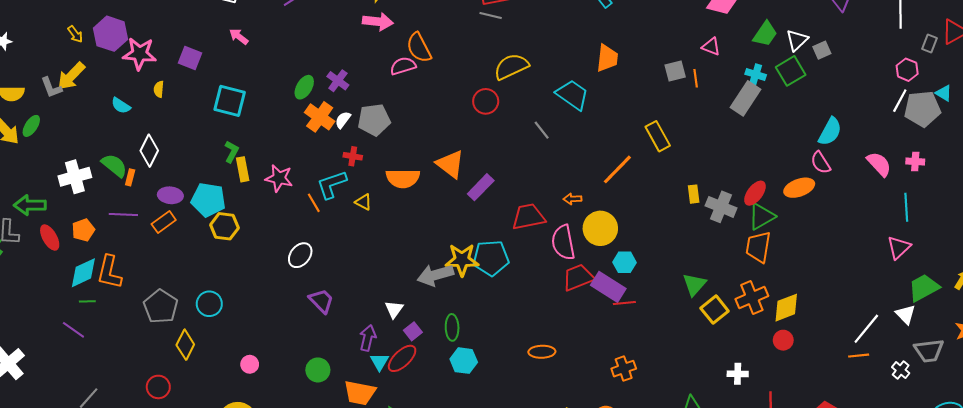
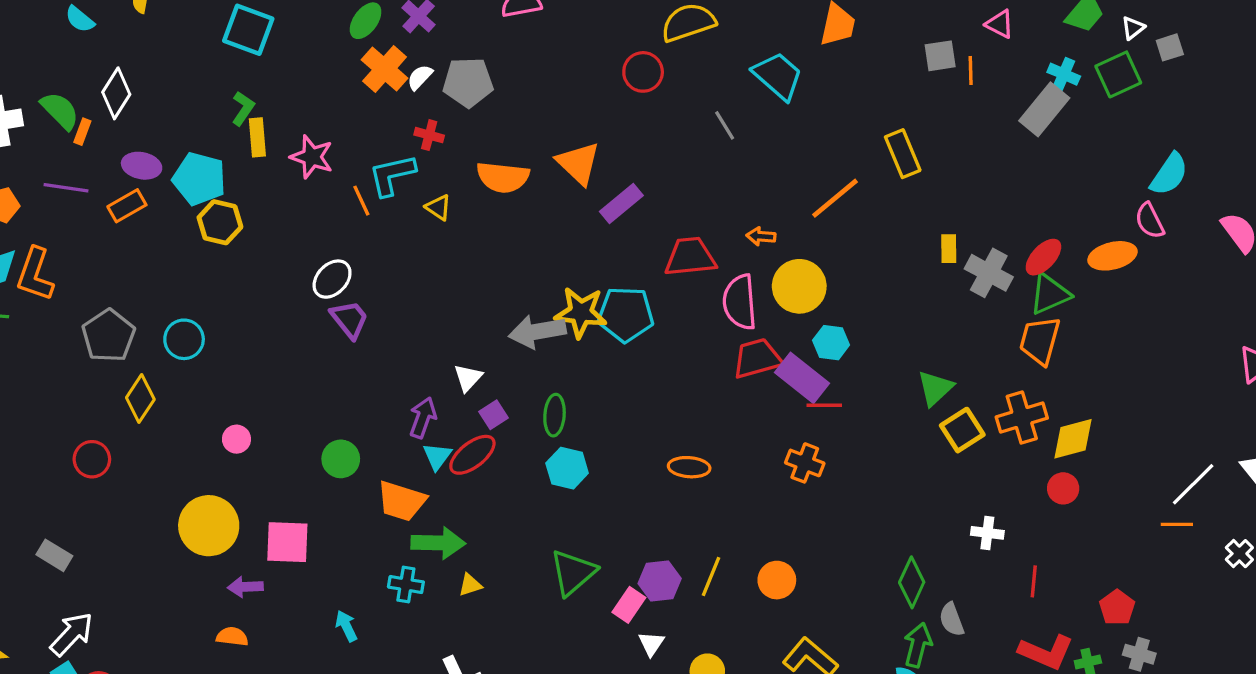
white triangle: (797, 40) -> (1133, 28), size x0.7
purple trapezoid: (321, 301) -> (350, 319), moved
orange cross: (624, 369) -> (805, 463), moved, turned 35

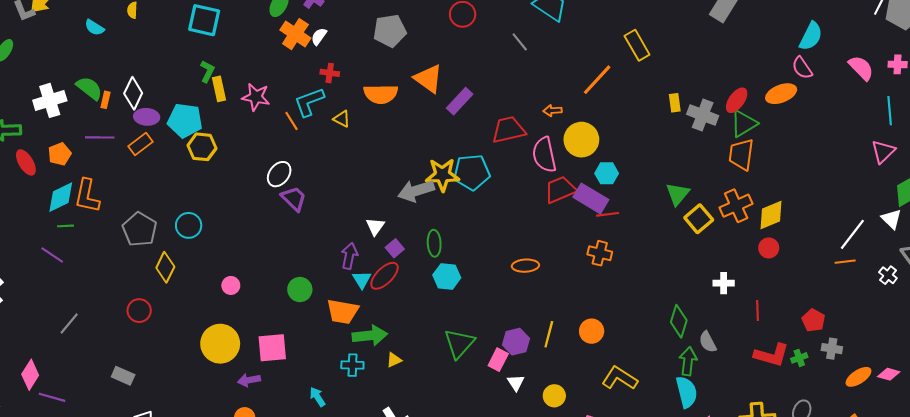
gray pentagon: (468, 82) -> (390, 31), moved
white diamond: (116, 93) -> (133, 93), moved

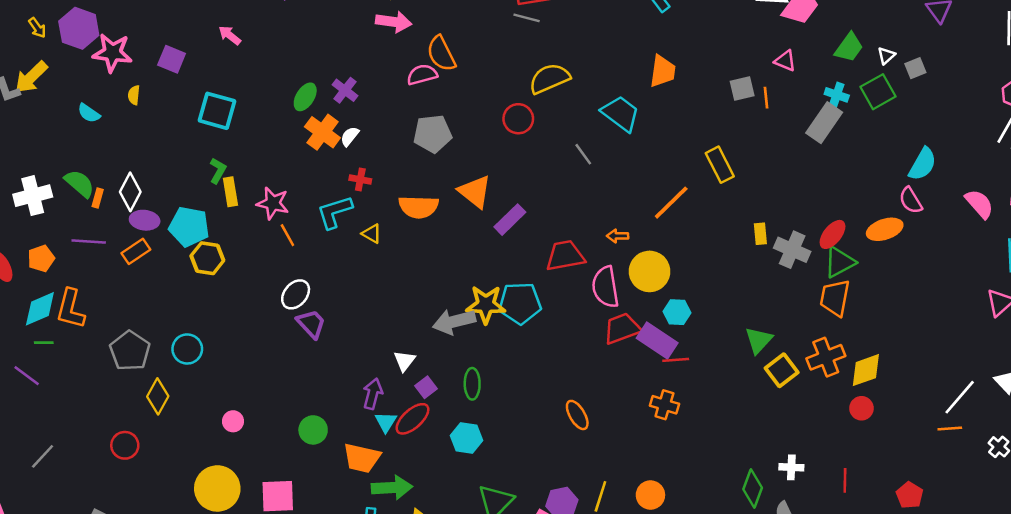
orange line: (291, 121) -> (287, 235), moved
orange ellipse: (525, 266) -> (577, 415), turned 60
cyan hexagon: (447, 276) -> (466, 438), moved
white cross: (724, 283) -> (791, 467), moved

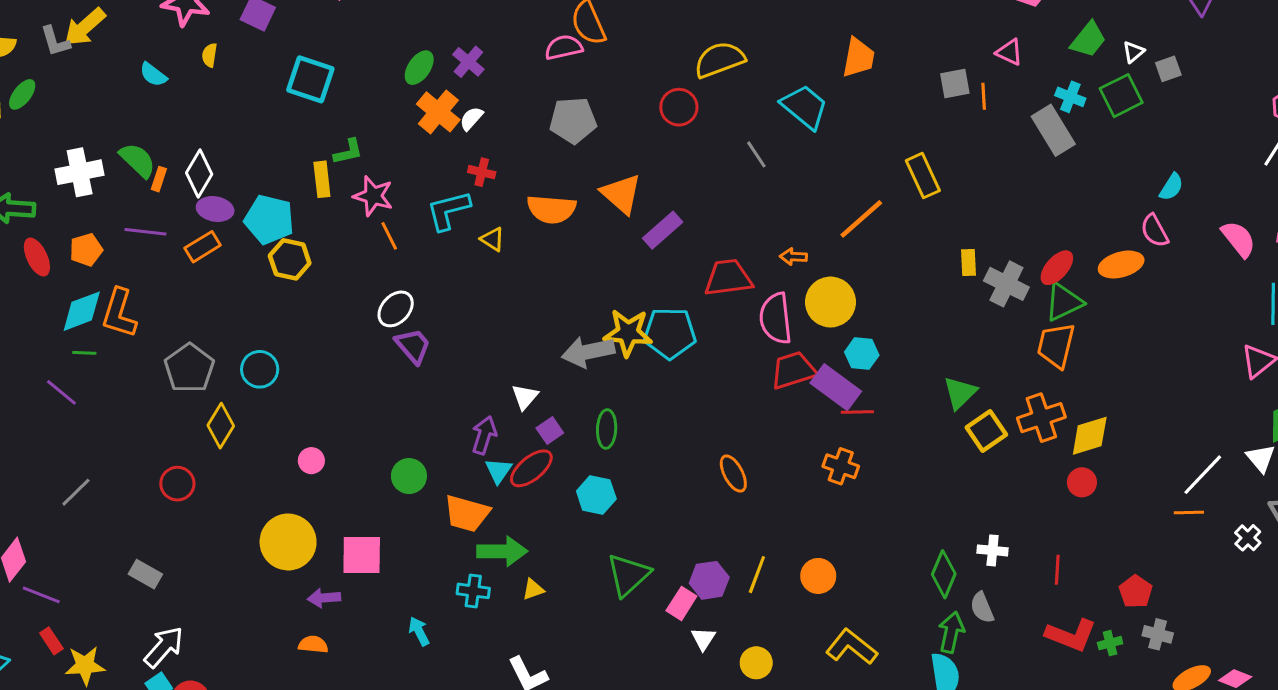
gray rectangle: (824, 123) -> (1053, 130), turned -69
cyan semicircle: (923, 164) -> (1171, 187), size x0.7
green L-shape: (218, 171) -> (348, 152), moved, turned 45

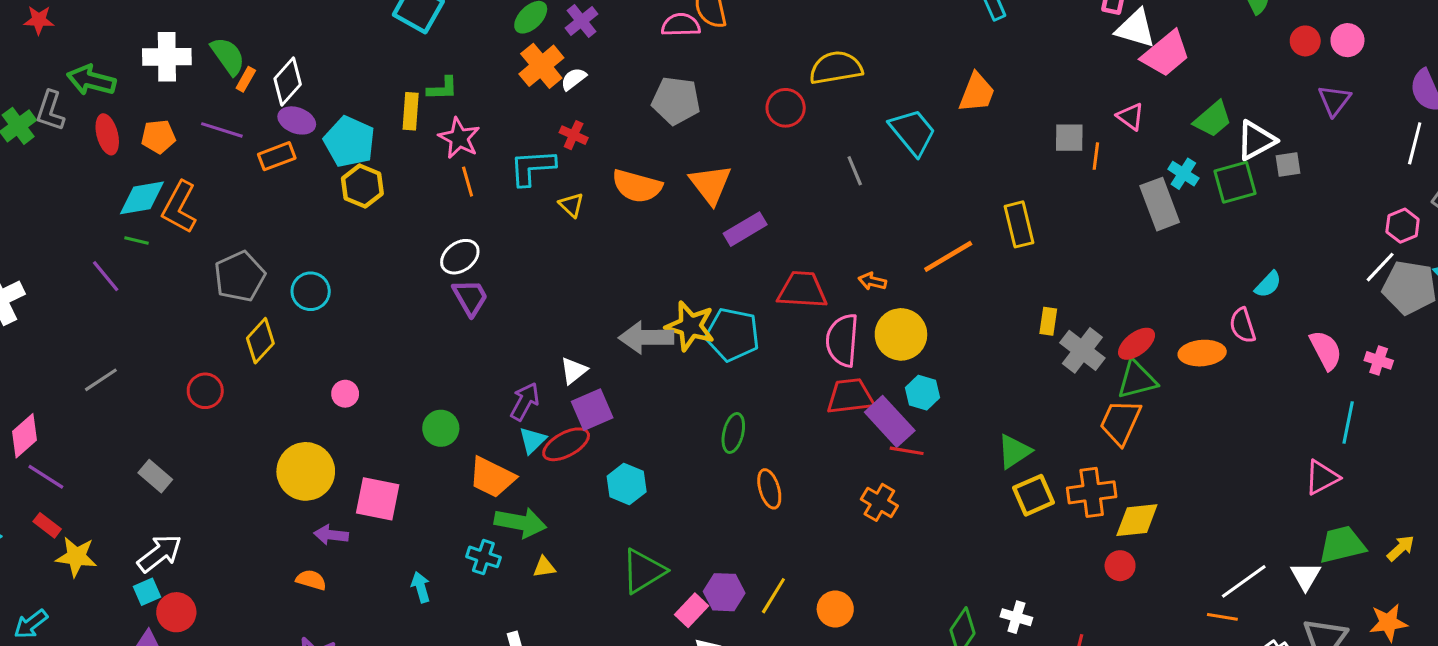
white triangle: (1133, 52) -> (1256, 140), size x1.8
green ellipse: (607, 429) -> (733, 433), moved
purple square: (550, 430) -> (592, 410), size x1.5
red rectangle: (51, 641) -> (47, 525), turned -30

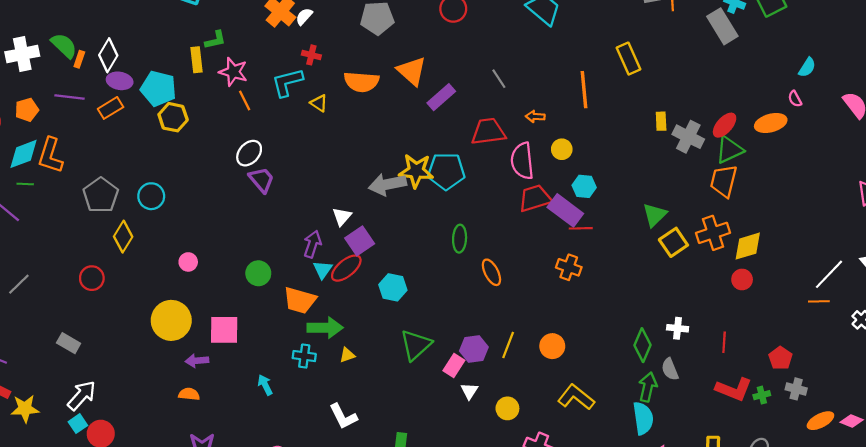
gray line: (855, 171) -> (499, 79), moved
orange line: (948, 256) -> (584, 90), turned -54
pink semicircle: (1243, 325) -> (795, 99), size x0.7
yellow circle: (901, 334) -> (562, 149), size x0.6

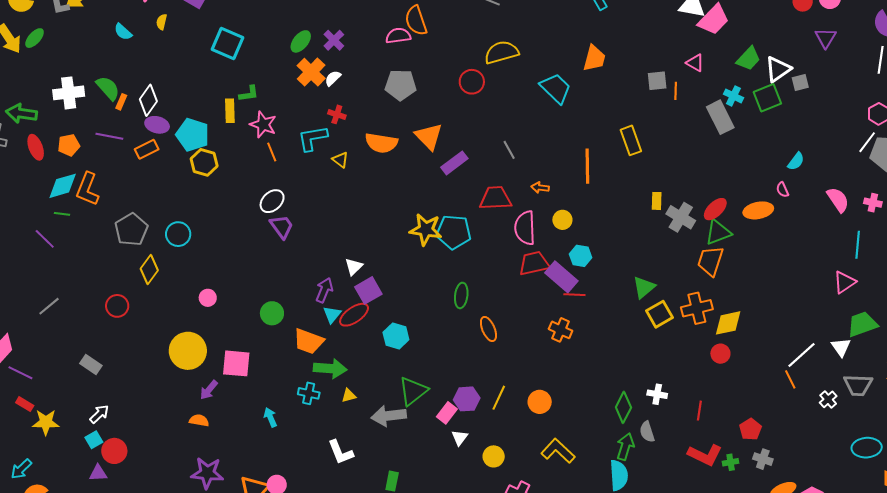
gray arrow: (387, 184) -> (389, 416), moved
orange line: (819, 301) -> (790, 379), turned 60
purple arrow: (197, 361) -> (209, 390), turned -50
white arrow: (82, 395) -> (99, 414), size x0.7

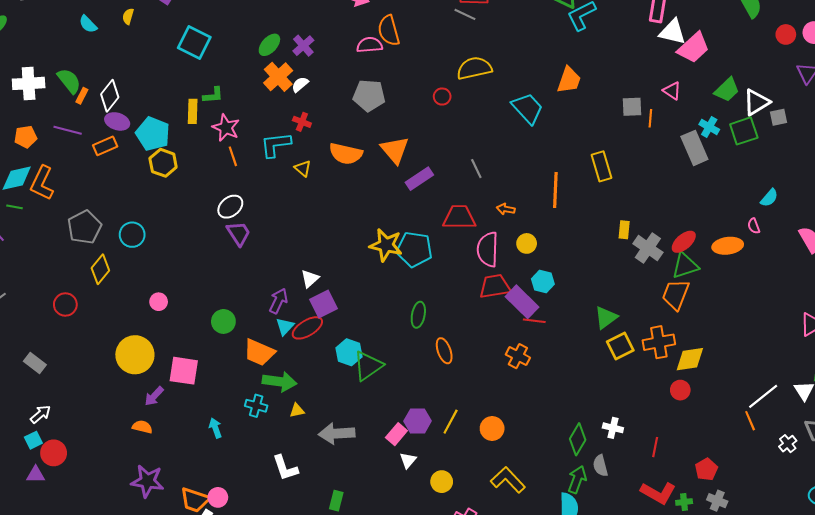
red circle: (472, 82) -> (442, 97), size x0.7
green triangle: (413, 391) -> (368, 366), moved

